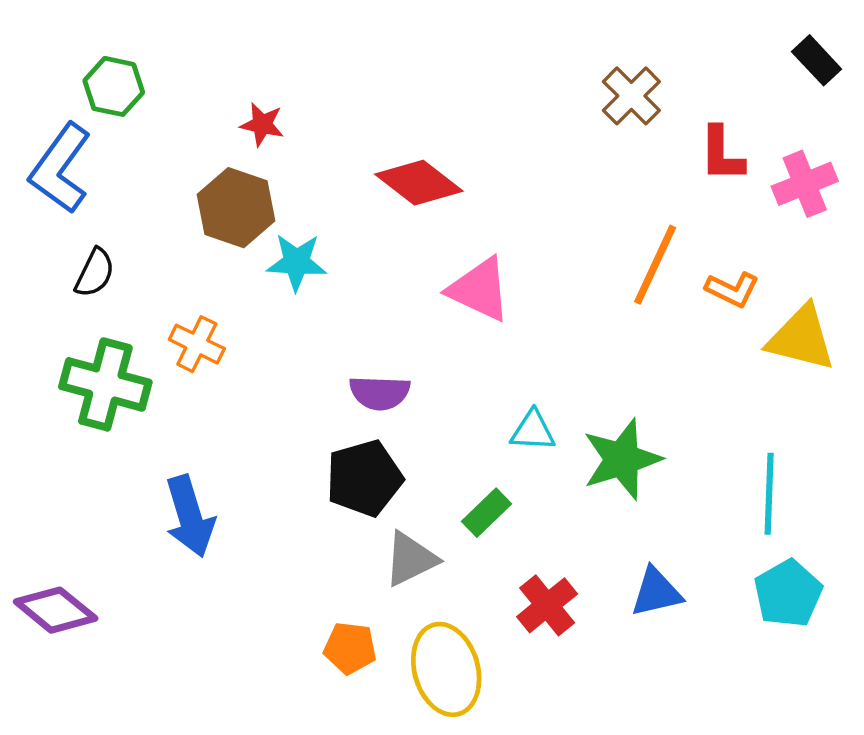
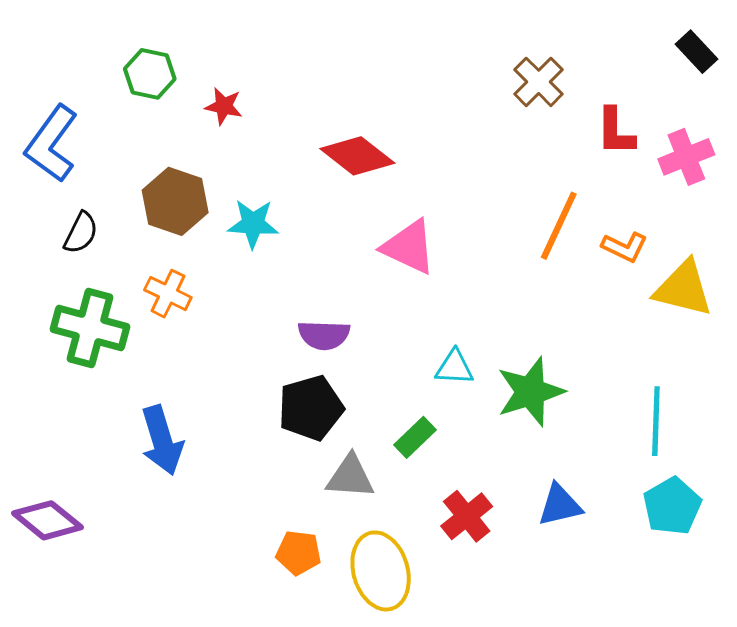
green hexagon: (114, 86) -> (150, 74), moved
brown hexagon: (236, 208) -> (175, 201), moved
gray triangle: (411, 559) -> (350, 477), turned 30

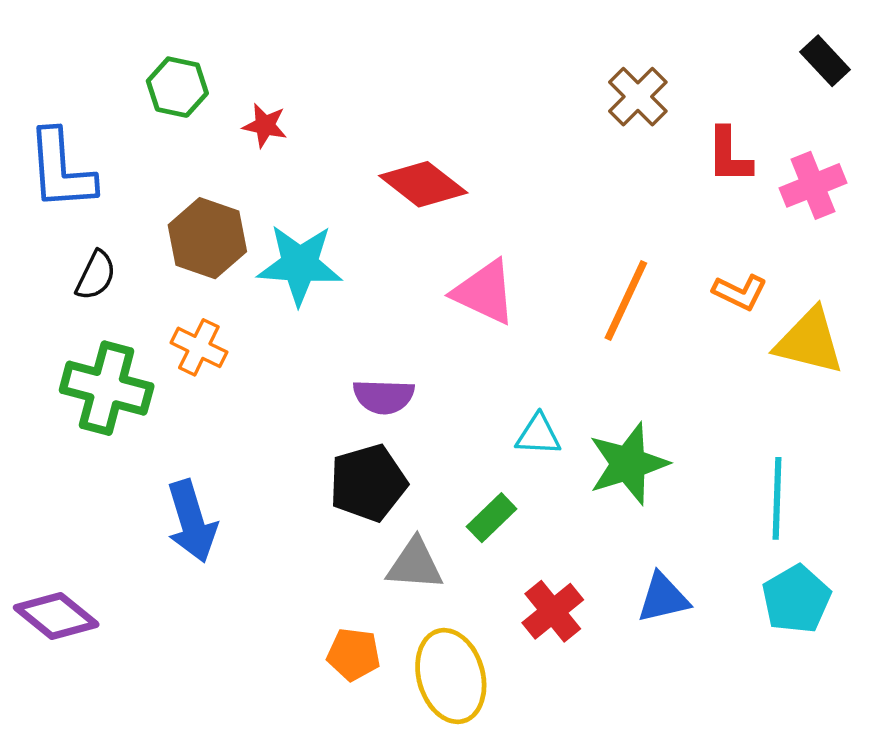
blue L-shape: (52, 144) -> (61, 170), turned -40
cyan star: (253, 224) -> (300, 265), size x1.4
orange line: (559, 226) -> (626, 301), moved

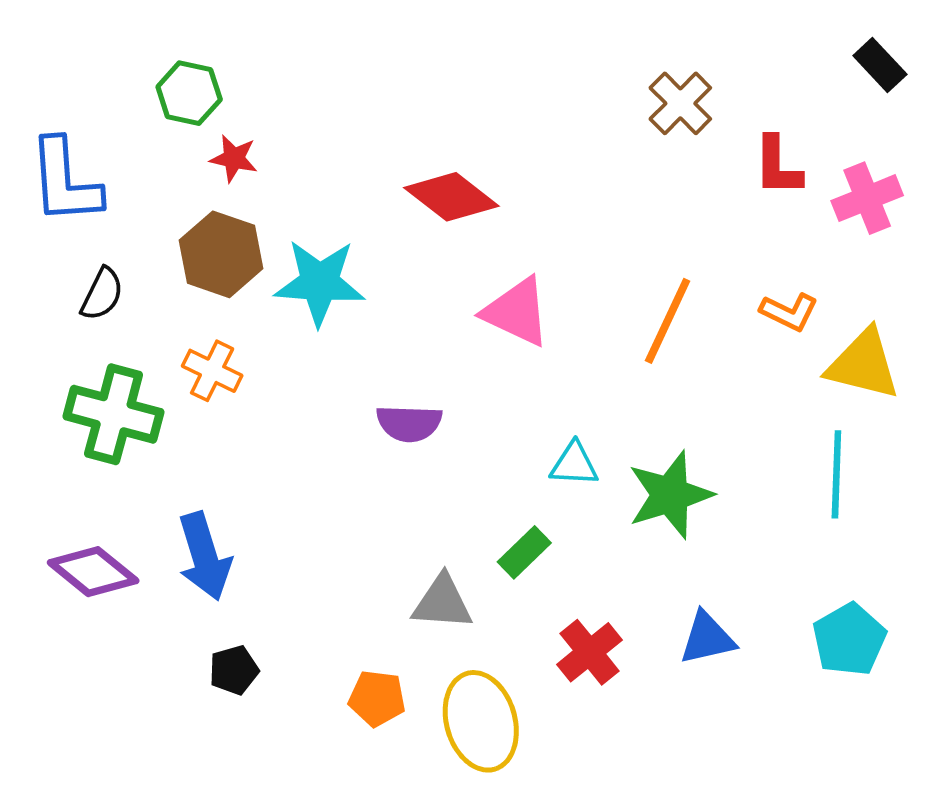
red star: (265, 125) -> (234, 158), moved
black pentagon: (368, 483) -> (234, 670), moved, size x0.6
cyan line: (777, 498) -> (836, 474), moved
purple diamond: (56, 616) -> (93, 572), moved

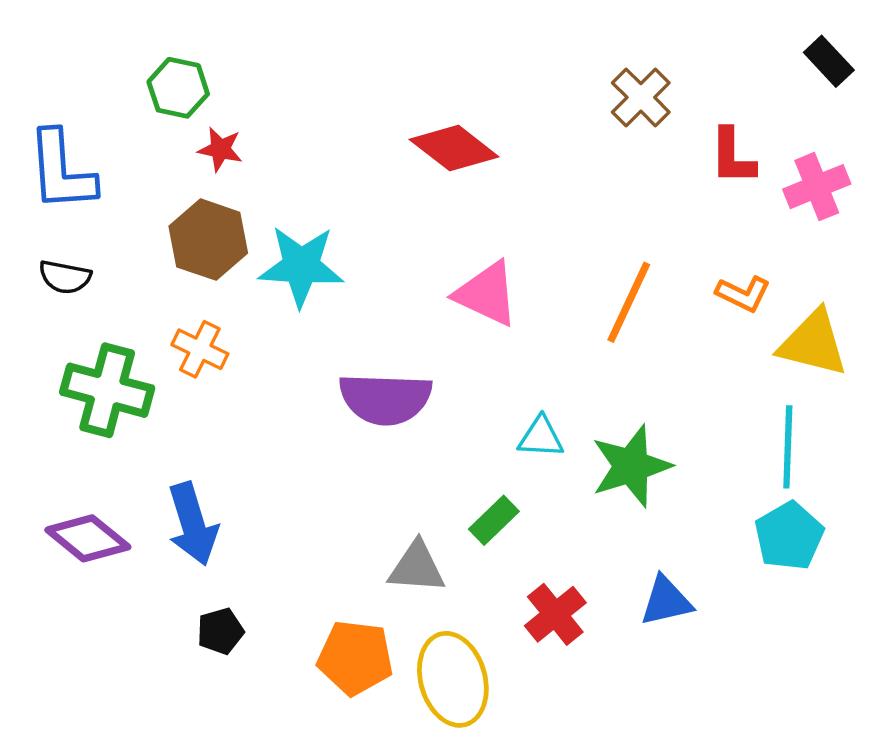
red diamond: (451, 197) -> (454, 148), moved
black semicircle: (102, 294) -> (65, 277), moved, turned 75
purple semicircle: (409, 423) -> (385, 399), size x1.5
cyan pentagon: (849, 639) -> (789, 536), moved
orange pentagon: (377, 698) -> (355, 658), size x1.4

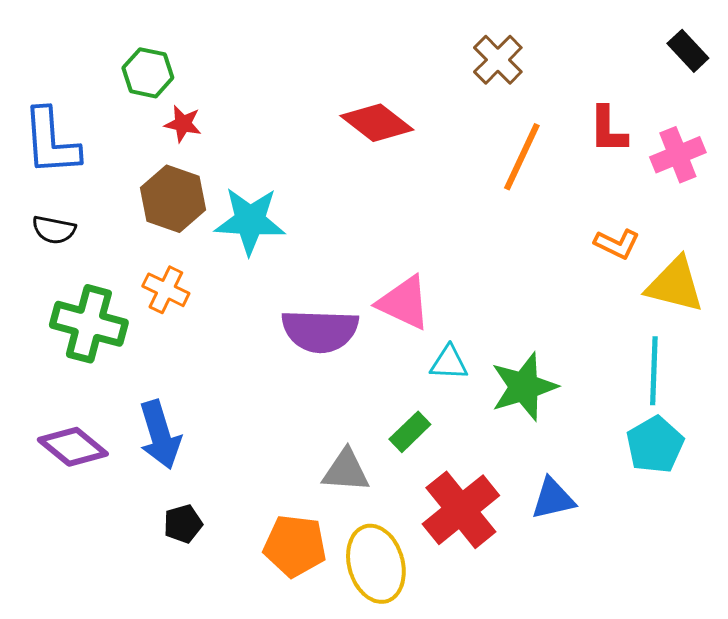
brown cross: (641, 97) -> (498, 60), moved
pink triangle: (487, 294) -> (404, 303), moved
orange line: (629, 302) -> (522, 157), moved
red cross: (555, 614) -> (461, 510), size x1.5

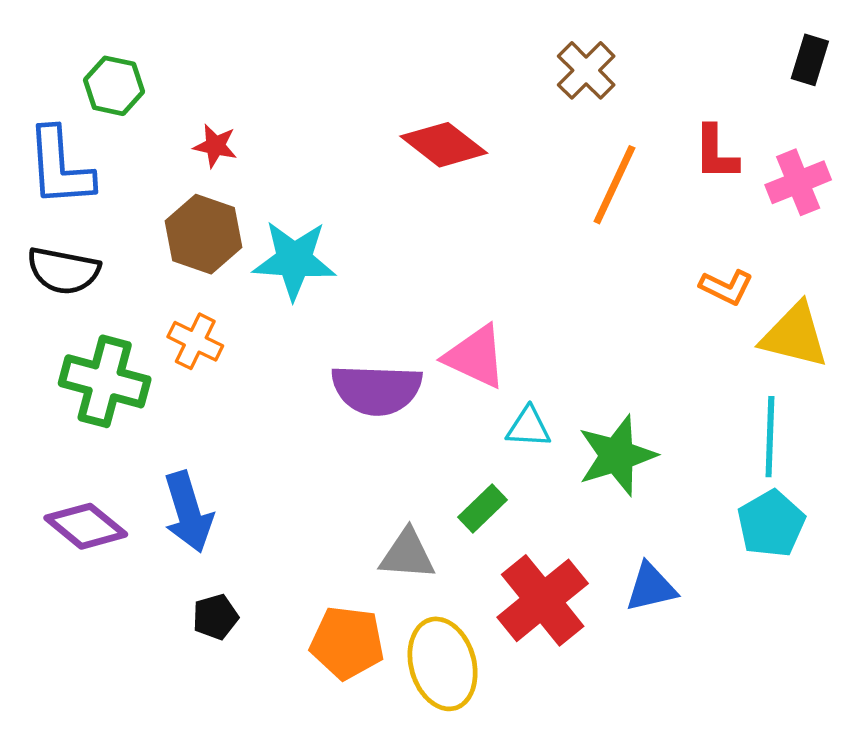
black rectangle: (688, 51) -> (810, 60), turned 60
green hexagon: (148, 73) -> (114, 86), moved
black semicircle: (54, 230) -> (63, 271), size x1.4

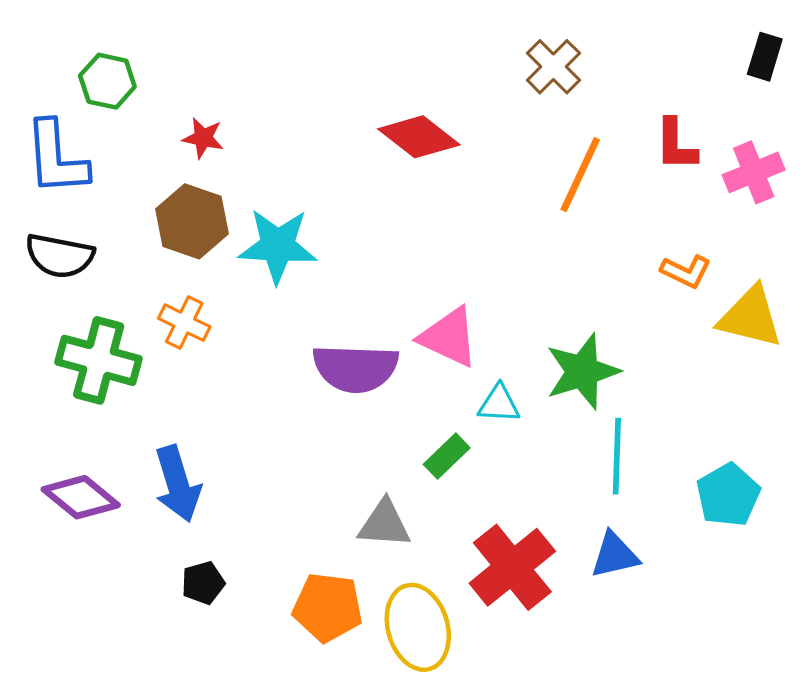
cyan line: (770, 437) -> (617, 456), moved
green star: (617, 455) -> (582, 372), moved
green rectangle: (483, 508) -> (447, 456), moved

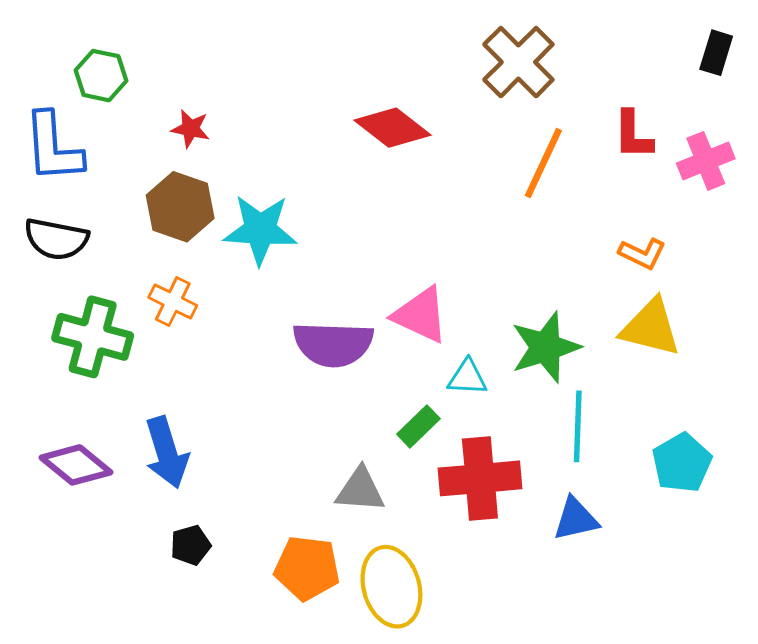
brown cross: (553, 67) -> (518, 62), size x1.4
yellow triangle: (750, 317) -> (651, 327), moved
red cross: (512, 567) -> (480, 478), moved, turned 34

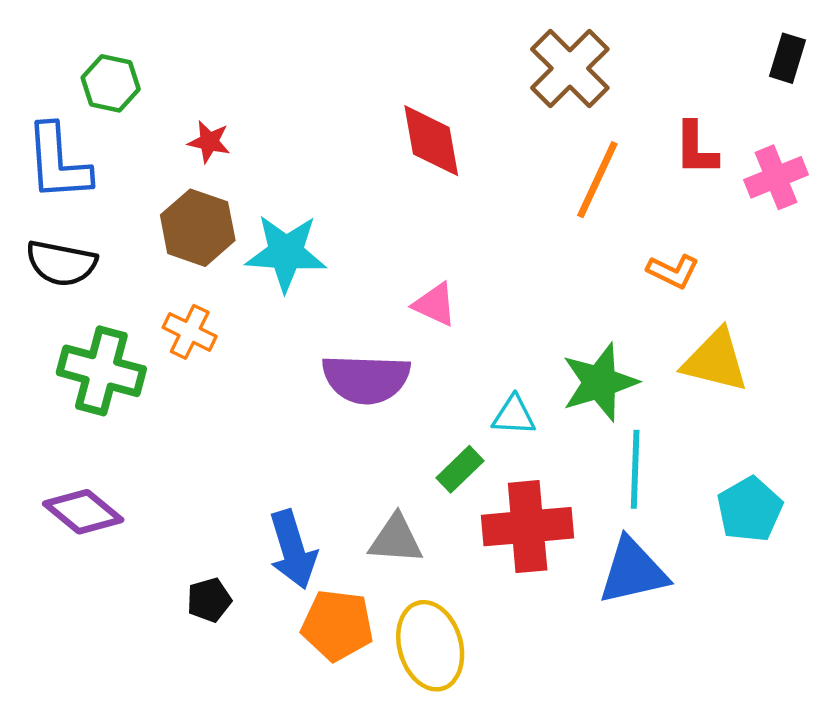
red diamond: (392, 128) -> (431, 141), turned 42
orange L-shape: (642, 254) -> (673, 271), moved
pink triangle: (421, 315) -> (435, 304), moved, size x0.7
blue arrow: (167, 452) -> (293, 550), moved
blue triangle: (576, 519) -> (633, 571), size x1.4

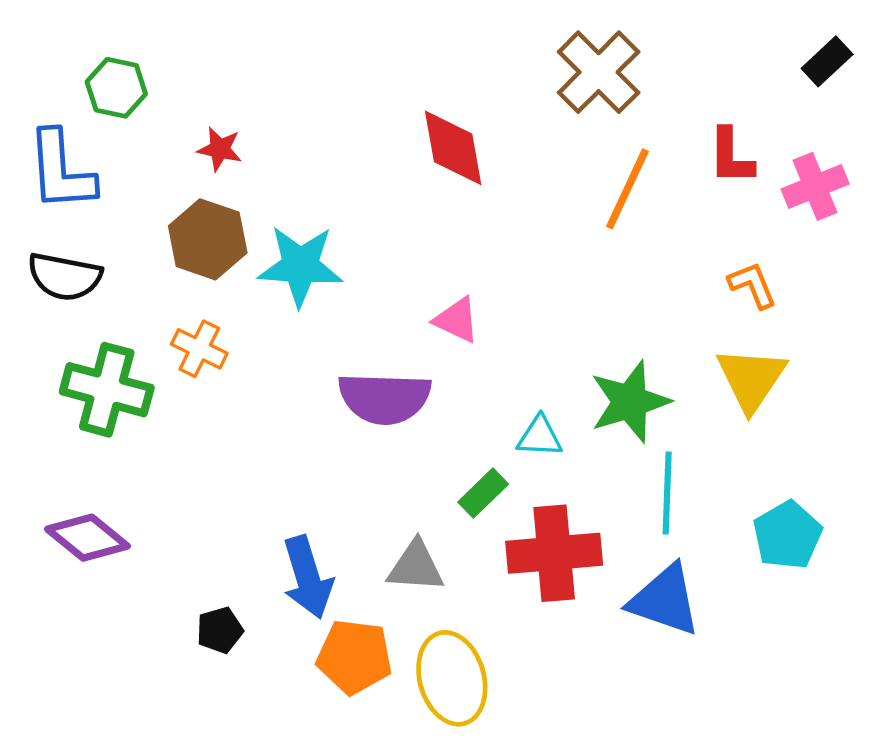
black rectangle: (787, 58) -> (827, 61), turned 30
orange L-shape: (673, 271) -> (753, 285), moved, turned -138
yellow triangle: (715, 361) -> (751, 379), turned 50
blue triangle: (633, 571) -> (665, 600), turned 32

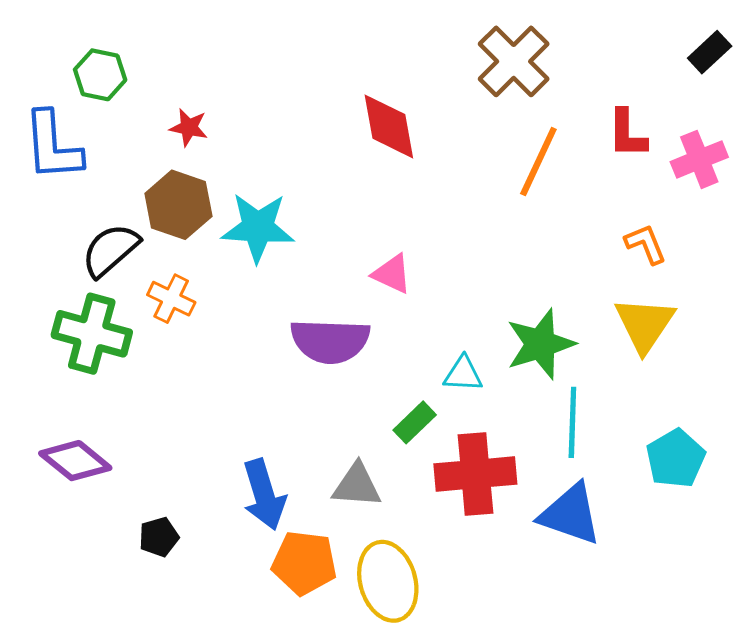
black semicircle: (65, 277) -> (110, 250), moved, turned 128
black pentagon: (220, 630) -> (159, 537), moved

